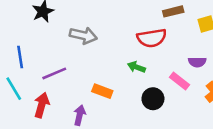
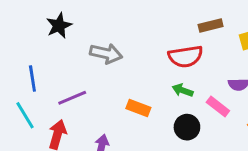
green arrow: (137, 67) -> (183, 90), moved
orange rectangle: (102, 91) -> (138, 108), moved

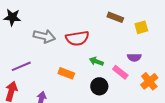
black star: (59, 26) -> (12, 17), turned 30
brown rectangle: (211, 26) -> (115, 17), turned 35
red semicircle: (186, 56) -> (77, 38), moved

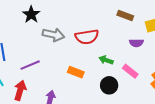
black star: (12, 17) -> (31, 14), moved, turned 30
purple semicircle: (134, 57) -> (136, 43), moved

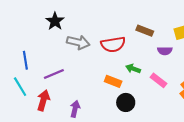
brown rectangle: (125, 16) -> (145, 31), moved
orange rectangle: (76, 72) -> (113, 81), moved
black circle: (109, 85) -> (126, 102), moved

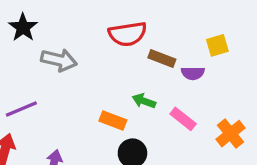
brown rectangle: (145, 31) -> (162, 58), moved
red semicircle: (113, 44) -> (128, 34), moved

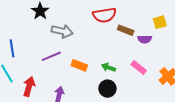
green arrow: (144, 101) -> (108, 67), moved
purple line: (21, 109) -> (51, 56), moved
orange rectangle: (113, 121) -> (79, 65), moved

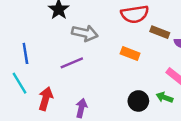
orange rectangle: (79, 65) -> (130, 53), moved
green arrow: (108, 67) -> (165, 97), moved

